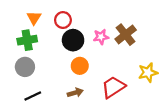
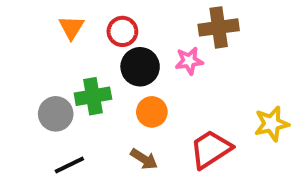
brown cross: (126, 35) -> (219, 27), moved, turned 30
green cross: (27, 40) -> (93, 96), moved
brown arrow: (75, 93) -> (144, 159), turned 48

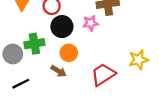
brown arrow: (144, 159) -> (58, 71), moved

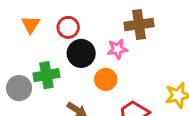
orange circle: (69, 53) -> (106, 79), moved

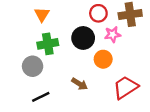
red circle: (68, 27) -> (98, 13), moved
green cross: (46, 75) -> (48, 44), moved

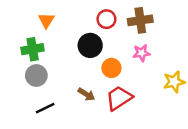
pink star: (113, 34) -> (142, 53), moved
green cross: (48, 44) -> (33, 49), moved
red trapezoid: (126, 87) -> (119, 98), moved

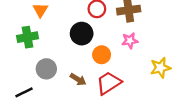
gray circle: (36, 75) -> (46, 69), moved
black line: (45, 108) -> (24, 92), moved

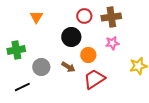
green cross: (28, 37) -> (16, 50), moved
brown arrow: (78, 79) -> (68, 67), moved

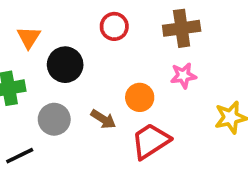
red circle: (84, 16) -> (114, 26), moved
orange triangle: (36, 17) -> (29, 37), moved
black circle: (71, 37) -> (65, 65), moved

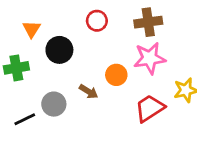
pink star: (183, 76) -> (150, 58), size x1.6
gray circle: (54, 119) -> (54, 104), moved
red trapezoid: (151, 141) -> (150, 108), moved

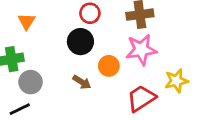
black circle: (59, 50) -> (80, 42), moved
gray circle: (54, 104) -> (31, 82), moved

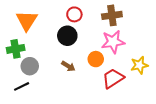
orange triangle: (26, 21) -> (27, 20), size x1.6
orange circle: (109, 66) -> (96, 59), moved

